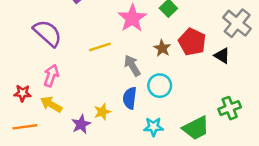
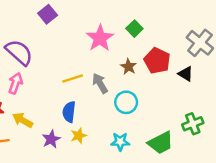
yellow line: (100, 47) -> (73, 79), moved
pink arrow: (51, 76) -> (15, 83), moved
blue semicircle: (130, 98) -> (69, 112), moved
yellow star: (102, 112) -> (79, 136), moved

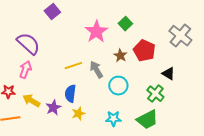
black triangle: (186, 74) -> (168, 74), moved
green cross: (193, 124) -> (155, 94), moved, turned -30
purple star: (51, 139) -> (53, 108), moved

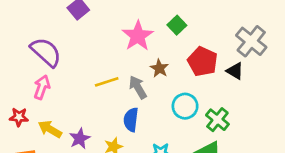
brown star: (120, 56) -> (159, 68), moved
black triangle: (168, 74) -> (235, 71), moved
cyan circle: (118, 86) -> (185, 106), moved
blue semicircle: (70, 94) -> (131, 120), moved

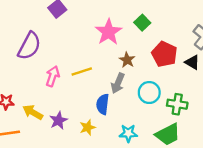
purple semicircle: (46, 52) -> (29, 46), turned 76
pink arrow: (42, 87) -> (53, 76), moved
gray arrow: (138, 87) -> (118, 83), moved, turned -126
green cross: (217, 120) -> (177, 104), turned -30

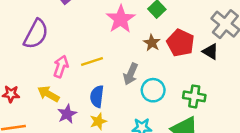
brown star: (127, 60) -> (152, 43), moved
cyan circle: (149, 93) -> (153, 90), moved
blue semicircle: (103, 104) -> (97, 96), moved
yellow arrow: (33, 112) -> (48, 94), moved

